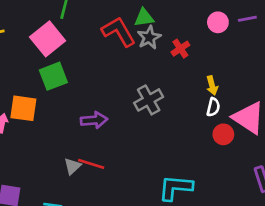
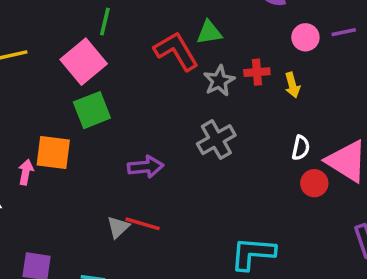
gray star: (149, 37) -> (219, 81), moved
red cross: (180, 49) -> (257, 72), turned 30
yellow arrow: (212, 85) -> (292, 85), moved

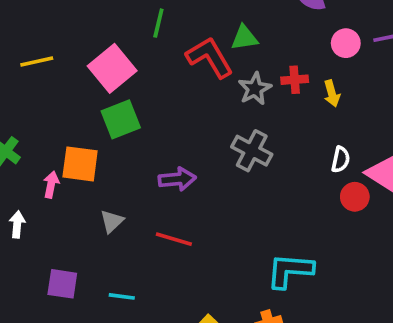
green line: (105, 22) -> (158, 23), moved
gray cross: (216, 140) -> (252, 151), turned -33
gray triangle: (118, 227) -> (112, 221), moved

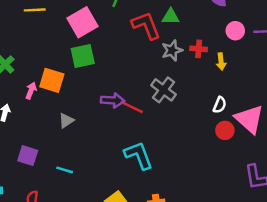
red line: (174, 239) -> (132, 107), moved
cyan L-shape: (290, 271) -> (139, 155), moved, turned 56

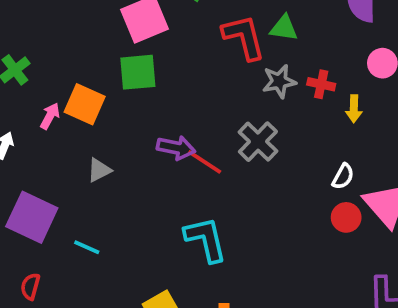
purple square: (28, 156) -> (32, 217), size x1.5

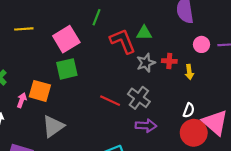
purple arrow: (176, 148) -> (146, 126), moved
red line: (205, 162) -> (110, 101), moved
gray triangle: (99, 170) -> (53, 126), size x1.6
red circle: (346, 217) -> (194, 133), size x1.6

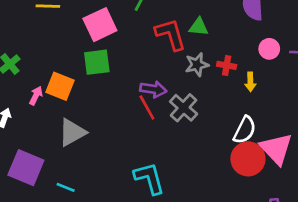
red line: (110, 101) -> (147, 107), turned 30
white semicircle: (189, 110) -> (245, 130), size x1.5
purple arrow: (146, 126) -> (153, 89), moved

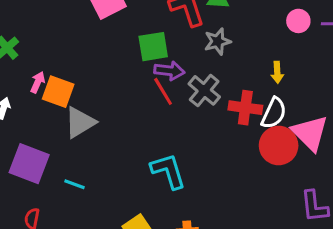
green square: (97, 62) -> (153, 47), moved
red cross: (227, 65) -> (245, 108), moved, size x1.5
yellow arrow: (250, 82) -> (277, 72), moved
orange square: (60, 86) -> (58, 92), moved

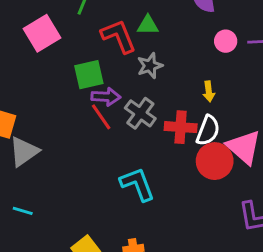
cyan L-shape: (168, 171) -> (137, 184), moved

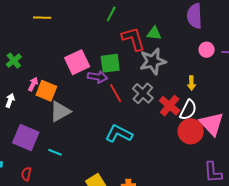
pink square: (42, 33) -> (77, 62), moved
gray star: (150, 66) -> (153, 61), size x1.5
purple arrow: (106, 97) -> (97, 77), moved
red cross: (181, 127) -> (170, 106), turned 30
cyan L-shape: (137, 184) -> (119, 134), moved, turned -48

